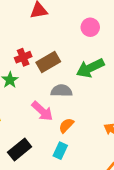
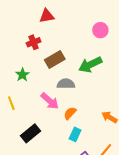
pink circle: (90, 27) -> (100, 30), moved
red cross: (23, 57) -> (34, 42), moved
cyan rectangle: (60, 151) -> (75, 134), moved

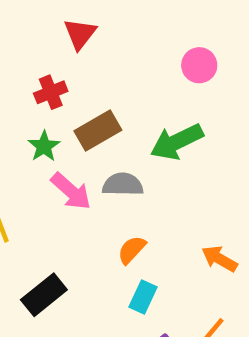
red triangle: (47, 16) -> (80, 34), turned -42
green star: (22, 75) -> (44, 146), moved
pink arrow: (50, 101) -> (71, 191), moved

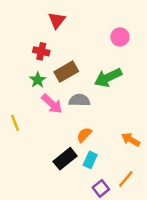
red cross: (51, 92) -> (41, 51), turned 35
black rectangle: (44, 295) -> (65, 159), moved

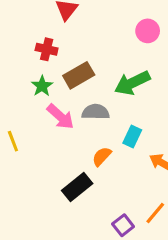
cyan rectangle: (90, 160) -> (132, 136), moved

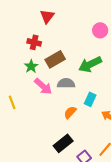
black rectangle: (77, 187) -> (63, 143), moved

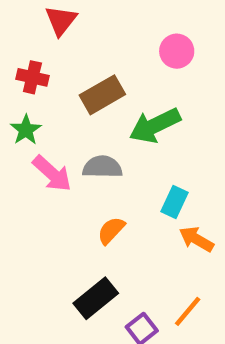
brown rectangle: (55, 59) -> (102, 95), moved
cyan rectangle: (90, 99) -> (175, 202), moved

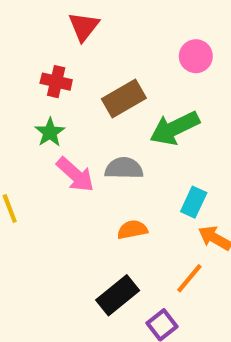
orange semicircle: (111, 230) -> (132, 230), turned 36
orange line: (188, 311) -> (189, 278), moved

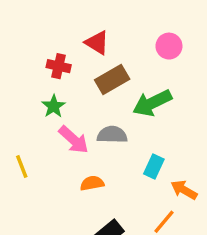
red triangle: (84, 27) -> (97, 43), moved, turned -36
cyan rectangle: (194, 202) -> (154, 167), moved
orange semicircle: (132, 230) -> (92, 183), moved

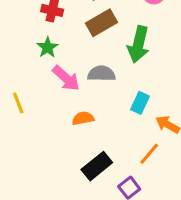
green arrow: (152, 103) -> (138, 44), turned -51

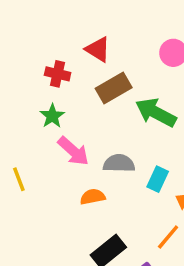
green arrow: (138, 44) -> (156, 112), turned 105
gray semicircle: (101, 74) -> (119, 163), moved

